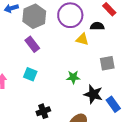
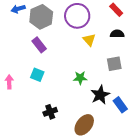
black semicircle: (97, 26) -> (117, 34), moved
yellow triangle: (82, 39) -> (89, 40), turned 32
black star: (93, 94) -> (100, 95), turned 30

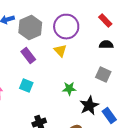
yellow triangle: (89, 40) -> (60, 51), moved
gray square: (114, 64) -> (103, 75), turned 35

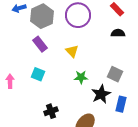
yellow triangle: (60, 51) -> (72, 51), moved
gray square: (103, 75) -> (115, 74), moved
blue rectangle: (109, 116) -> (121, 104), turned 49

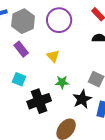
black cross: (51, 111) -> (39, 101), moved, size x1.6

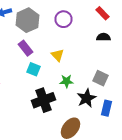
purple circle: (59, 20) -> (64, 19), size x0.7
cyan square: (19, 79) -> (34, 69), moved

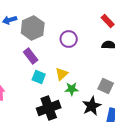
purple circle: (64, 19) -> (69, 39), moved
yellow triangle: (58, 55) -> (62, 74), moved, turned 32

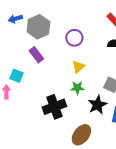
yellow triangle: (62, 74) -> (78, 67), moved
cyan square: (39, 77) -> (16, 76), moved

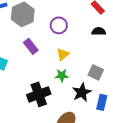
purple rectangle: (36, 55) -> (31, 46), moved

